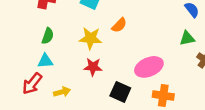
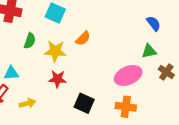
green semicircle: (48, 36) -> (30, 41), moved
pink ellipse: (149, 67) -> (128, 75), moved

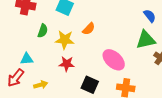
green triangle: (149, 51) -> (146, 40), size x1.5
pink ellipse: (128, 75) -> (114, 60), moved, turned 65

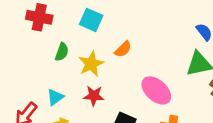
yellow star: (65, 40) -> (91, 64), turned -30
cyan triangle: (27, 59) -> (55, 97), moved, turned -32

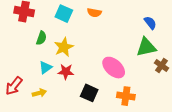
orange semicircle: (123, 49) -> (94, 13), moved, turned 56
cyan triangle: (55, 97) -> (45, 68), moved

